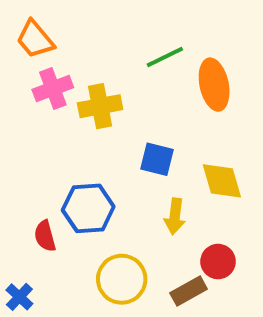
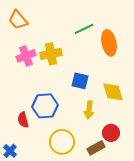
pink cross: (53, 88) -> (26, 56), moved

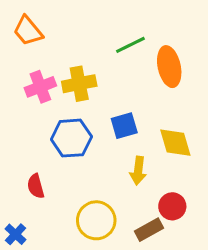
blue square: (80, 81) -> (124, 126), turned -30
blue hexagon: (45, 106) -> (71, 138), moved

